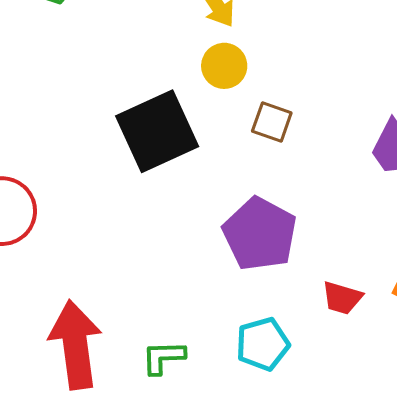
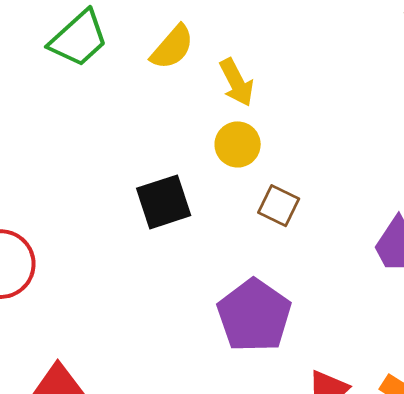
black square: (157, 131) -> (164, 202), size x0.7

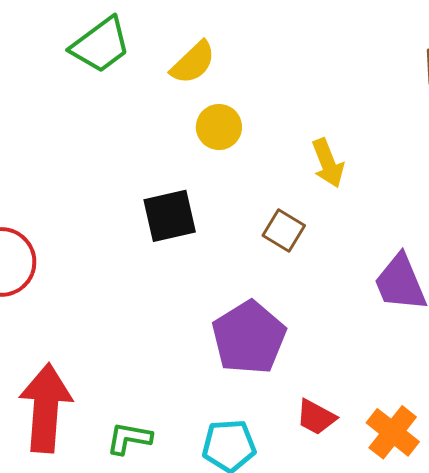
yellow arrow: (237, 82) -> (328, 163), moved
yellow circle: (238, 144) -> (219, 127), moved

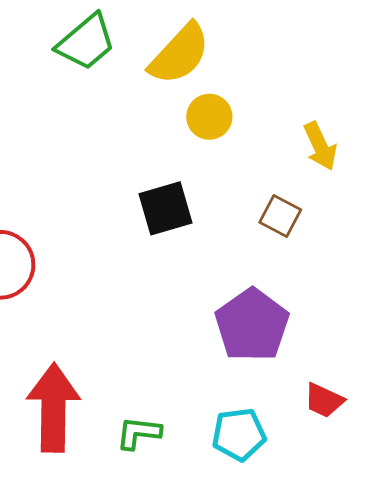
yellow semicircle: (193, 63) -> (179, 54), size x1.4

